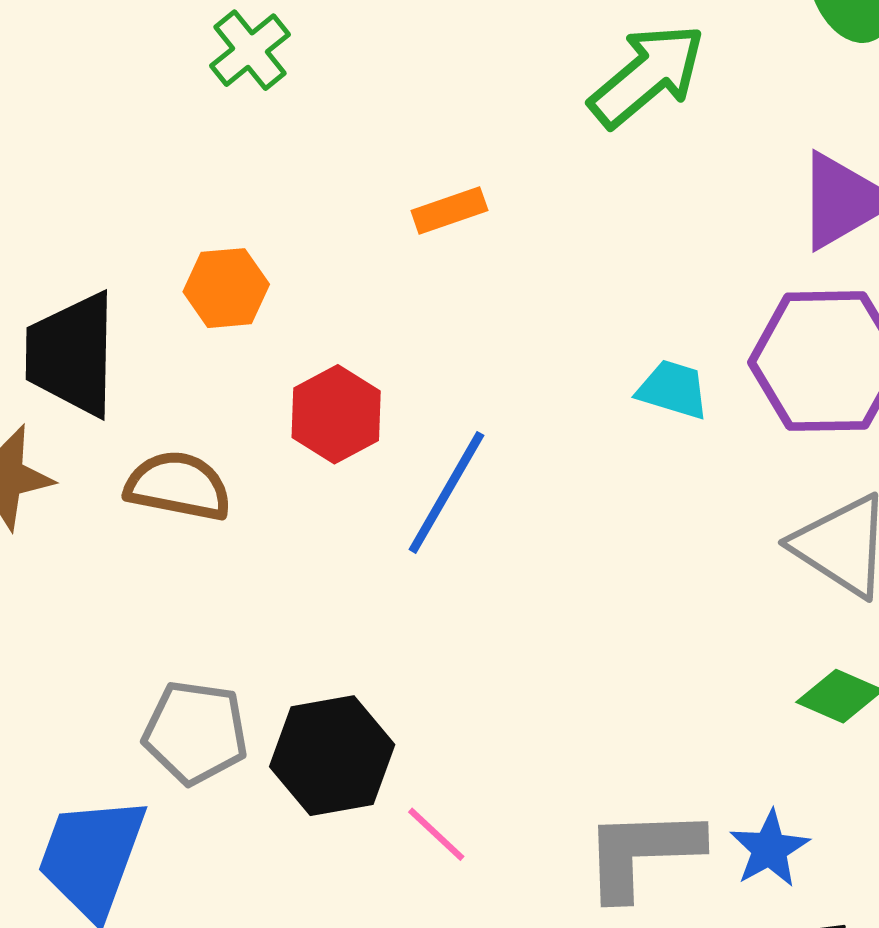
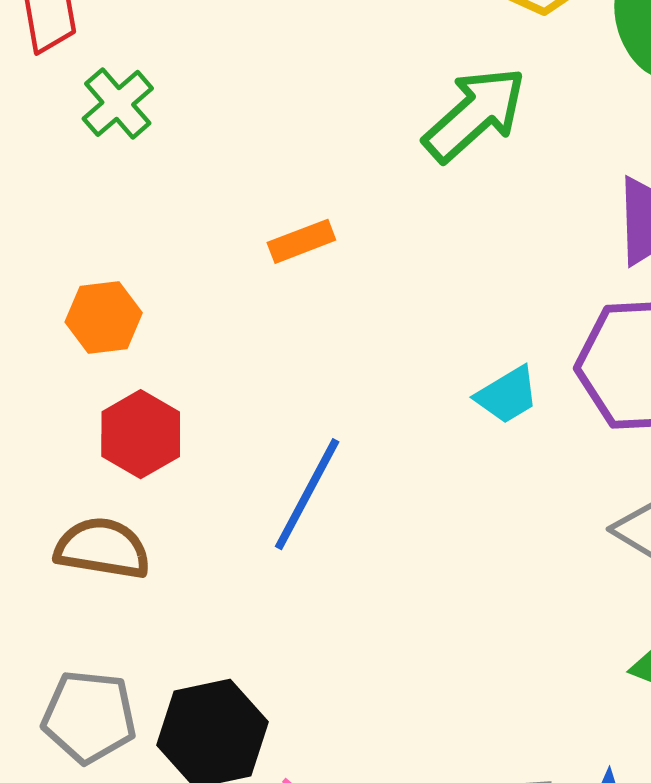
cyan trapezoid: (673, 389) -> (507, 395), turned 134
red hexagon: (336, 414) -> (141, 434), moved
brown semicircle: (178, 486) -> (102, 548), moved

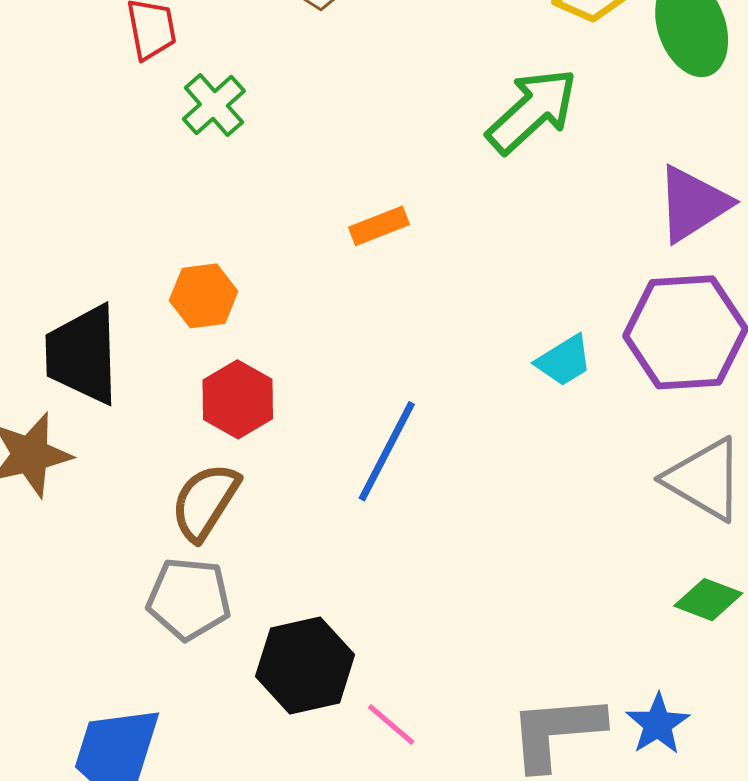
brown semicircle: (102, 548) -> (205, 502), turned -66
gray pentagon: (89, 717) -> (189, 599), moved

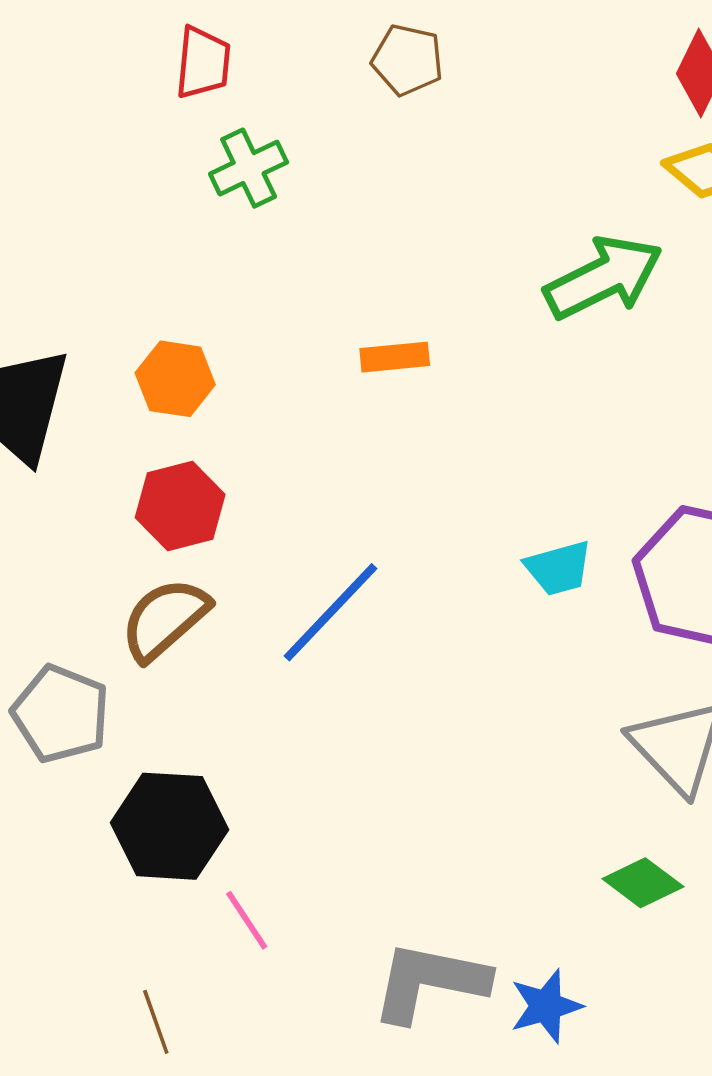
brown semicircle: (205, 502) -> (165, 619), moved

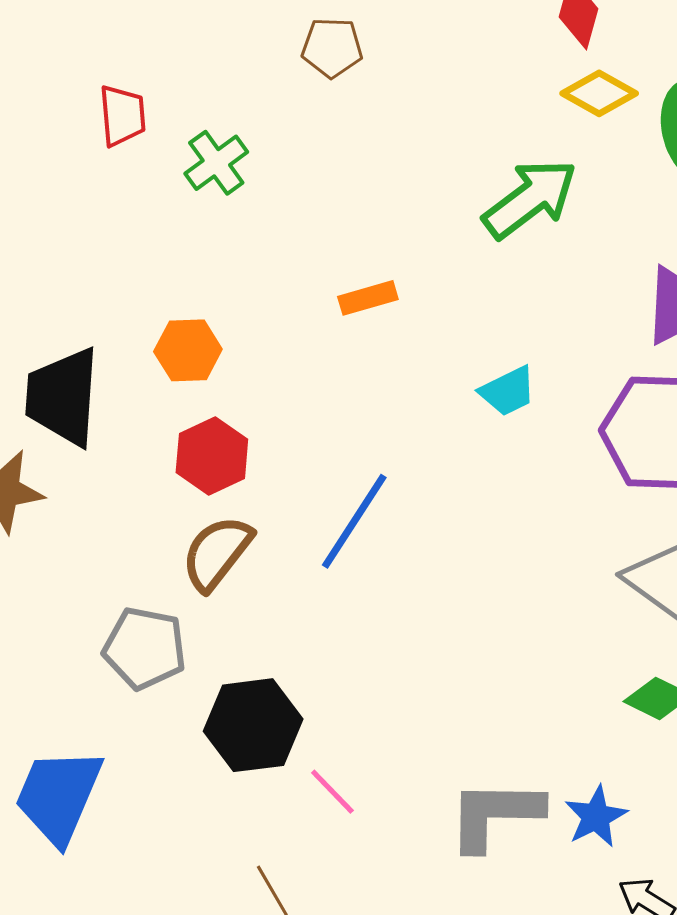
red trapezoid: (203, 63) -> (122, 116), moved
cyan trapezoid: (558, 568) -> (508, 391), moved

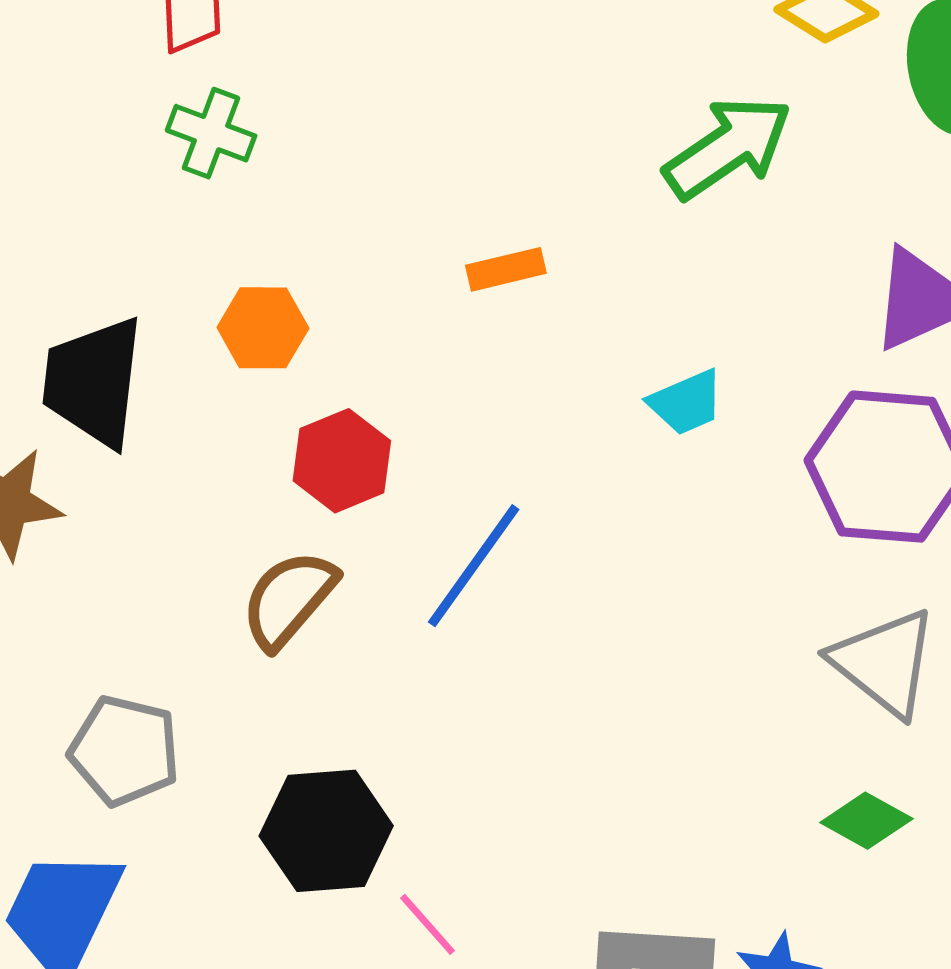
green cross: (216, 163) -> (211, 133), moved, turned -36
red hexagon: (212, 456) -> (342, 461), moved
gray pentagon: (145, 648) -> (124, 751), moved

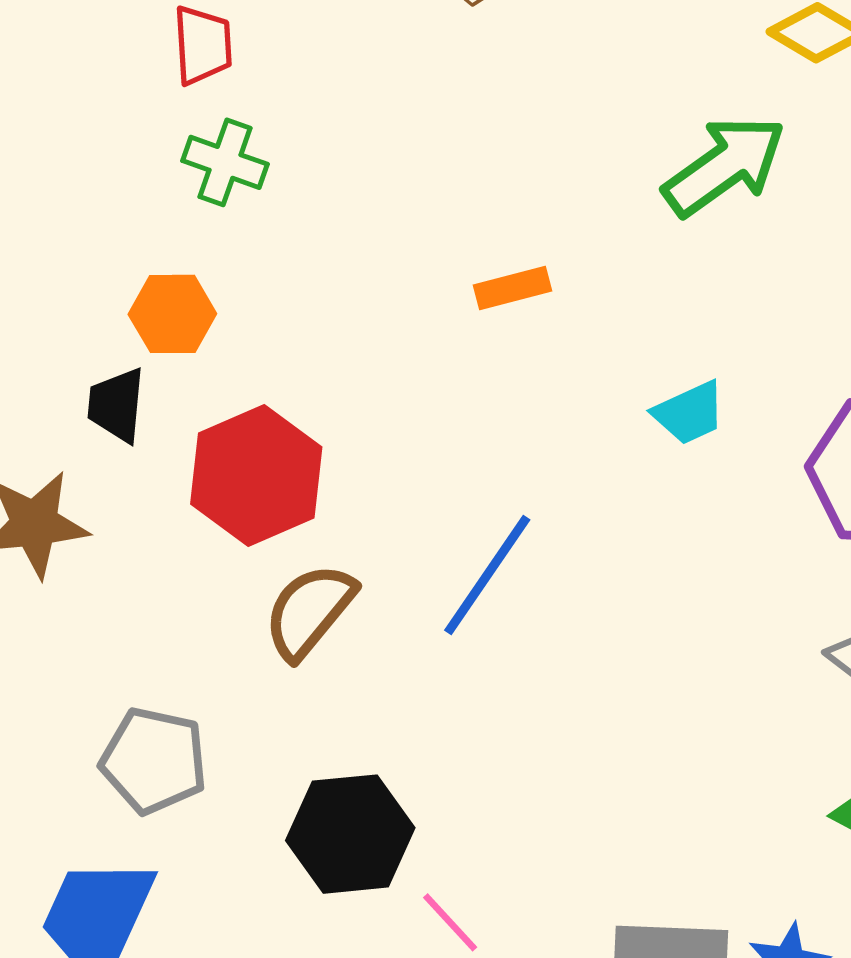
orange hexagon: (263, 328) -> (172, 314), moved
black trapezoid: (93, 382) -> (116, 405), size x0.6
red hexagon: (342, 461) -> (256, 476), moved, size x1.4

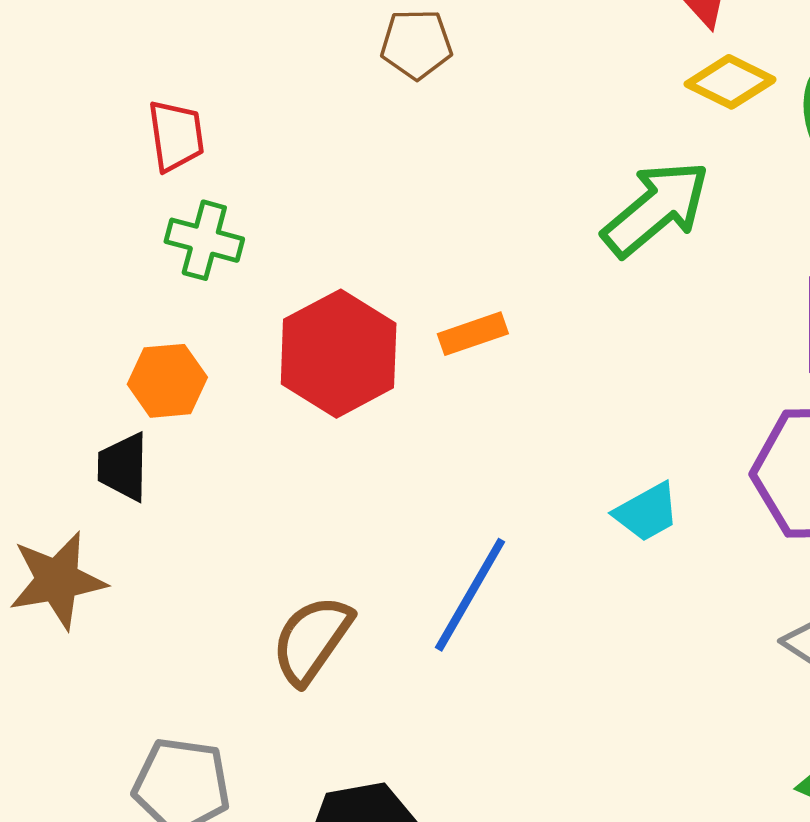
cyan trapezoid: (689, 413) -> (647, 512), moved
red hexagon: (256, 476) -> (339, 354), moved

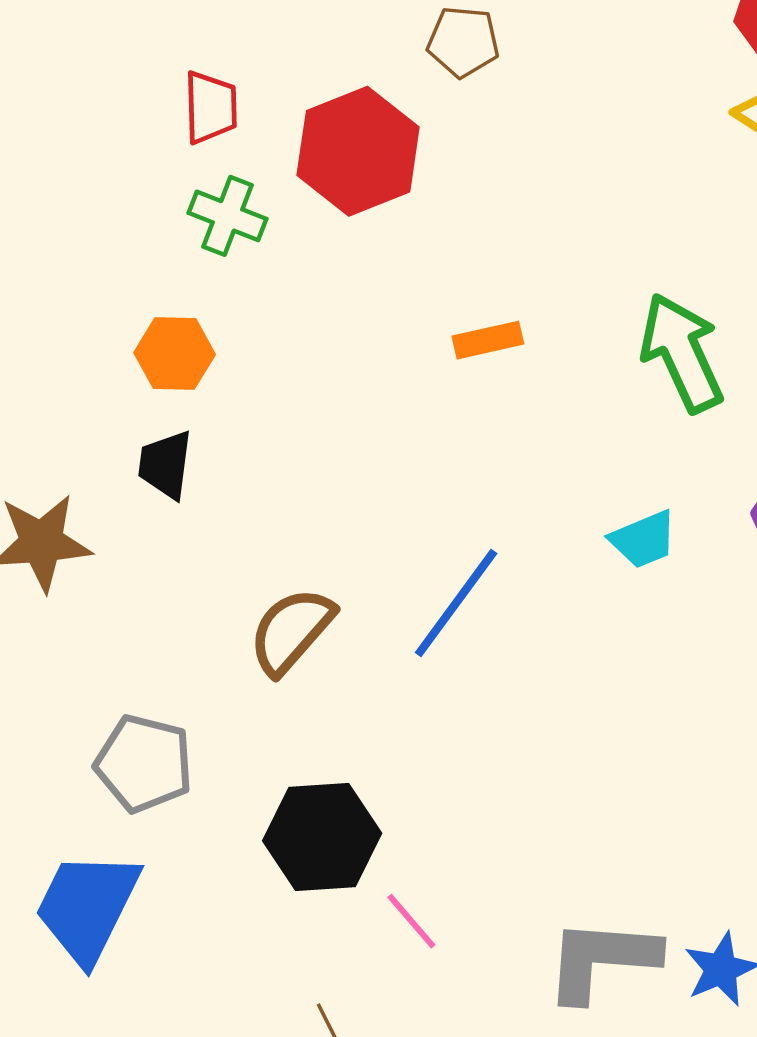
green arrow: (656, 209) -> (682, 353), moved, turned -81
red hexagon: (339, 354) -> (358, 151), moved
black trapezoid: (123, 467) -> (165, 465), moved

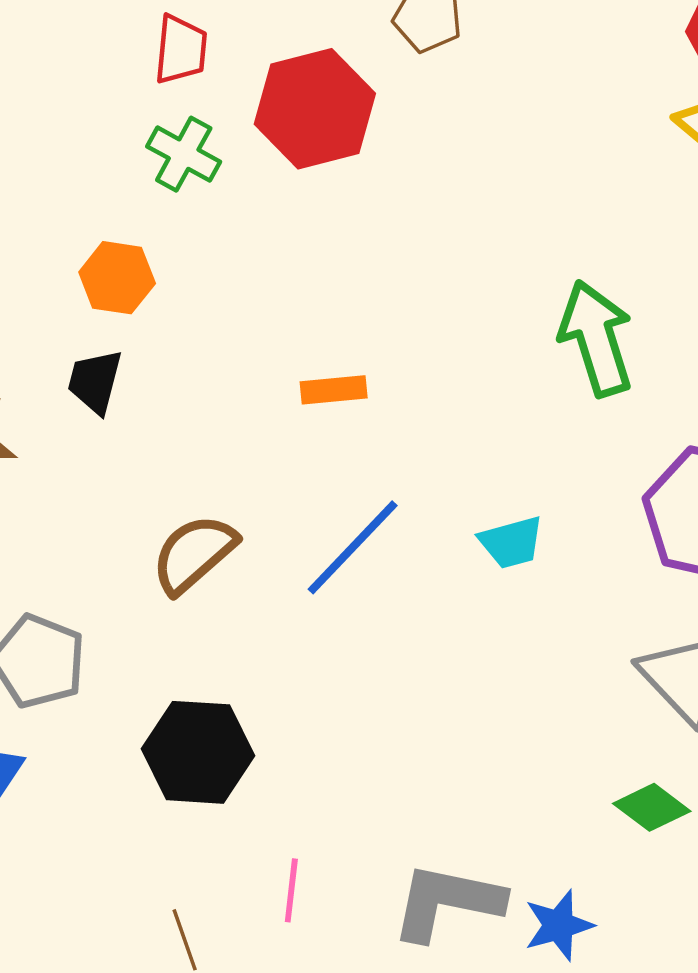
orange rectangle: (488, 340) -> (334, 390), moved
cyan trapezoid: (643, 539) -> (511, 542), moved
pink line: (411, 921) -> (291, 890), moved, turned 40

